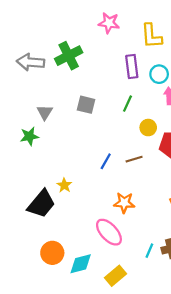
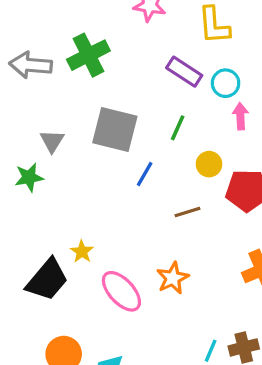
purple rectangle: (132, 67) -> (184, 72), turned -50
gray square: (86, 105) -> (115, 129), size x1.6
blue line: (106, 161) -> (145, 174), moved
orange star: (124, 203) -> (173, 278), turned -30
pink ellipse: (109, 232) -> (121, 291), moved

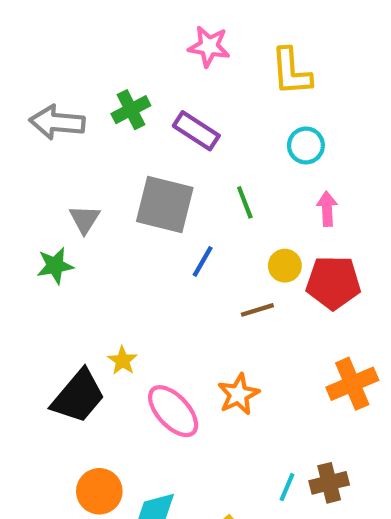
green cross: (88, 55) -> (131, 110), size x0.7
purple rectangle: (184, 72) -> (196, 131), moved
pink arrow: (240, 116) -> (327, 209), moved
green line: (178, 128) -> (245, 202), turned -45
yellow circle: (209, 164) -> (285, 266), moved

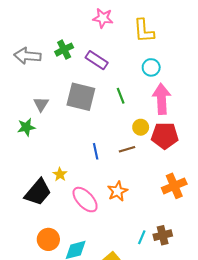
pink arrow: (327, 209) -> (162, 99), size x1.8
blue line: (203, 261) -> (96, 151), moved, turned -42

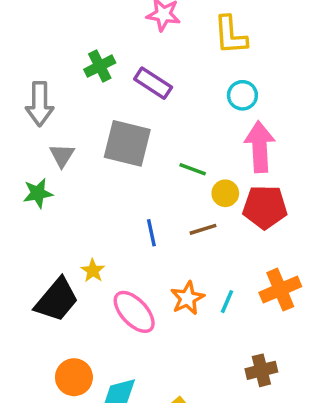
gray arrow: (27, 56) -> (40, 104), moved, turned -95
green line: (121, 96) -> (193, 169), moved, turned -49
cyan line: (142, 237) -> (227, 302), moved

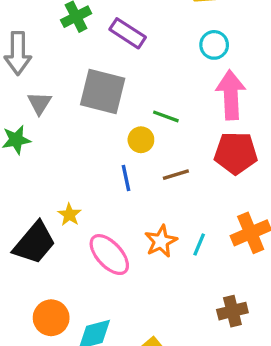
yellow circle: (225, 193) -> (141, 140), moved

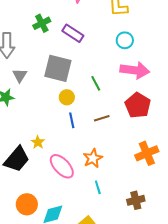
pink arrow: (231, 95) -> (135, 70), turned 100
green line: (166, 116) -> (96, 83), turned 42
yellow circle: (141, 140) -> (67, 97), moved
red pentagon: (236, 153) -> (138, 105), turned 30
cyan line: (199, 245) -> (98, 187), moved, turned -40

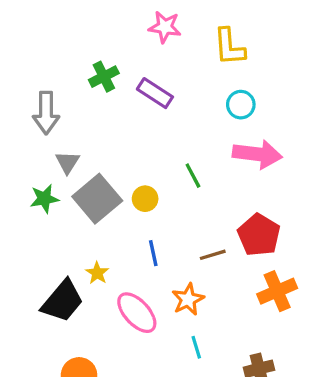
gray square: (58, 68) -> (97, 199), moved, turned 36
red pentagon: (138, 105) -> (259, 235), moved
brown line: (102, 118) -> (213, 255), moved
blue line: (72, 120) -> (153, 253), moved

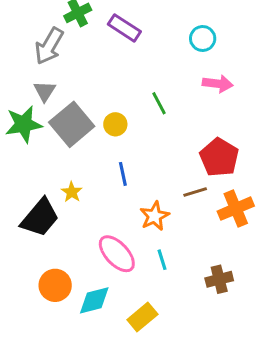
gray arrow: (46, 113) -> (49, 46), moved, turned 30
pink arrow: (257, 154) -> (218, 84), size x0.7
green star: (44, 199) -> (24, 124), size x1.4
brown line: (213, 255) -> (195, 192), moved
pink ellipse: (137, 313) -> (117, 254), moved

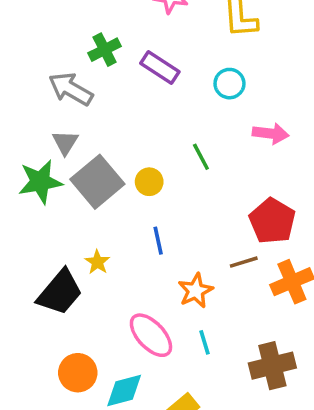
cyan circle: (203, 38) -> (229, 84), moved
gray arrow: (49, 46) -> (71, 89), turned 90
brown cross: (219, 279) -> (272, 366), size x1.4

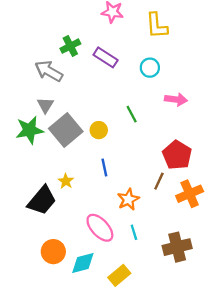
brown line: (244, 262) -> (159, 181), turned -48

